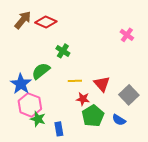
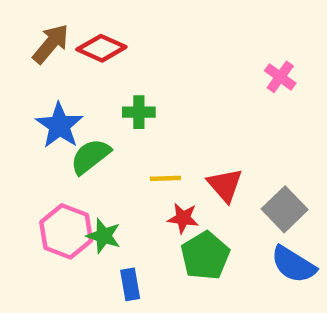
green cross: (63, 51) -> (139, 112), turned -32
blue star: (21, 84) -> (59, 125), moved
green star: (38, 119) -> (104, 236), moved
blue semicircle: (119, 120) -> (293, 264), moved, size x1.5

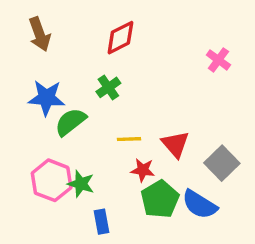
brown arrow: (51, 44) -> (40, 34), turned 120
red diamond: (101, 48) -> (120, 38), moved, turned -51
green cross: (139, 112) -> (108, 87), turned -35
blue star: (59, 125) -> (46, 98), turned -30
blue semicircle: (293, 264) -> (200, 204), moved

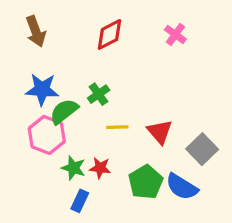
pink cross: (218, 60) -> (175, 34), moved
green cross: (108, 87) -> (99, 94), moved
red star: (143, 170) -> (100, 168), moved
pink hexagon: (52, 180) -> (47, 135), moved
blue rectangle: (101, 222) -> (80, 201), moved, turned 35

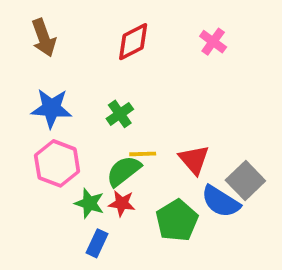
green semicircle: (64, 111) -> (124, 171), moved
blue semicircle: (182, 187) -> (221, 201), moved

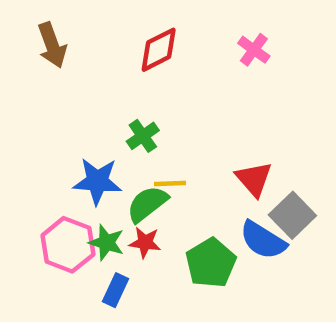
blue star: (51, 108) -> (97, 181), moved
red triangle: (194, 160) -> (254, 179), moved
pink hexagon: (57, 163) -> (68, 245), moved

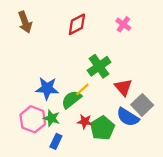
green cross: (143, 136) -> (99, 66), moved, size x1.5
yellow line: (170, 184) -> (82, 89), turned -40
red star: (145, 242) -> (85, 122), moved

